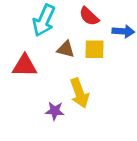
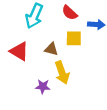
brown triangle: (66, 49) -> (51, 49), moved
red triangle: (25, 66) -> (19, 51), turned 30

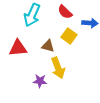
yellow square: (74, 38) -> (69, 36), turned 35
red triangle: (19, 51) -> (18, 48), turned -36

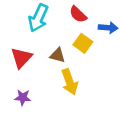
red triangle: (18, 48) -> (21, 58), turned -42
purple star: (40, 81) -> (23, 97), moved

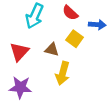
yellow arrow: (70, 82) -> (63, 73), turned 35
purple star: (23, 97) -> (20, 87), size x1.5

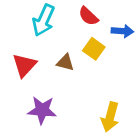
yellow arrow: (63, 73) -> (110, 117), moved
purple star: (20, 87) -> (42, 110), moved

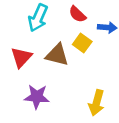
brown triangle: (65, 62) -> (57, 55), size x1.5

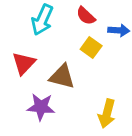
brown triangle: (57, 55) -> (62, 77), moved

